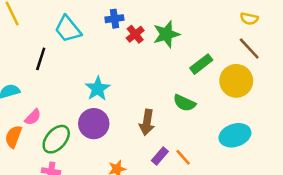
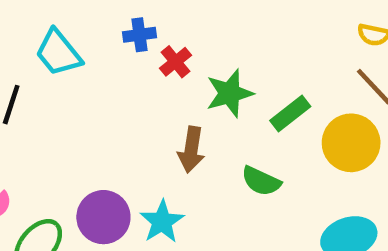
green star: (166, 34) -> (230, 93), moved
cyan star: (98, 89) -> (162, 222), moved
brown arrow: (147, 122) -> (191, 150), moved

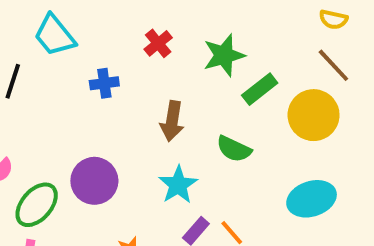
blue cross: (139, 35) -> (104, 83), moved
green star: (230, 93) -> (224, 55), moved
cyan star: (162, 222) -> (178, 185), moved

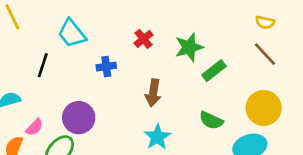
yellow circle: (314, 115) -> (264, 108), moved
green semicircle: (234, 149) -> (211, 120), moved
purple circle: (94, 181) -> (79, 118), moved

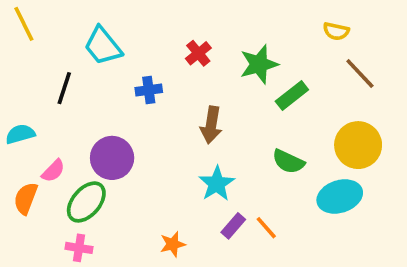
yellow semicircle: (265, 22) -> (336, 31), moved

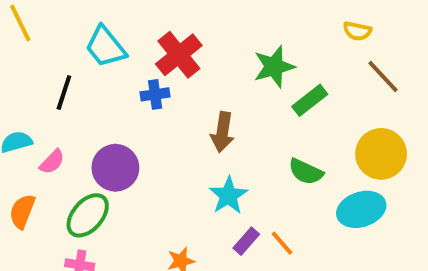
red cross: (198, 53) -> (179, 55), moved, size x1.6
pink semicircle: (53, 171) -> (52, 162), moved

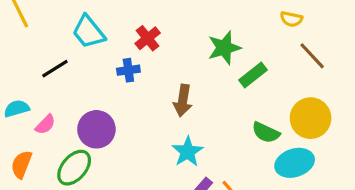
red cross: (179, 55) -> (148, 38), size x0.7
black line: (64, 92) -> (55, 69), turned 40
green semicircle: (306, 172) -> (266, 132), moved

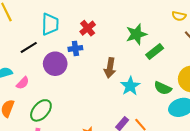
cyan trapezoid: (88, 32) -> (50, 24), turned -140
purple circle: (96, 129) -> (55, 64), moved
cyan star: (188, 152) -> (130, 86), moved

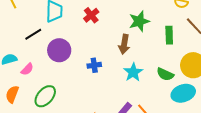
blue cross: (75, 48) -> (94, 65), moved
green rectangle: (155, 52) -> (169, 35), moved, turned -54
brown arrow: (110, 68) -> (124, 44), moved

